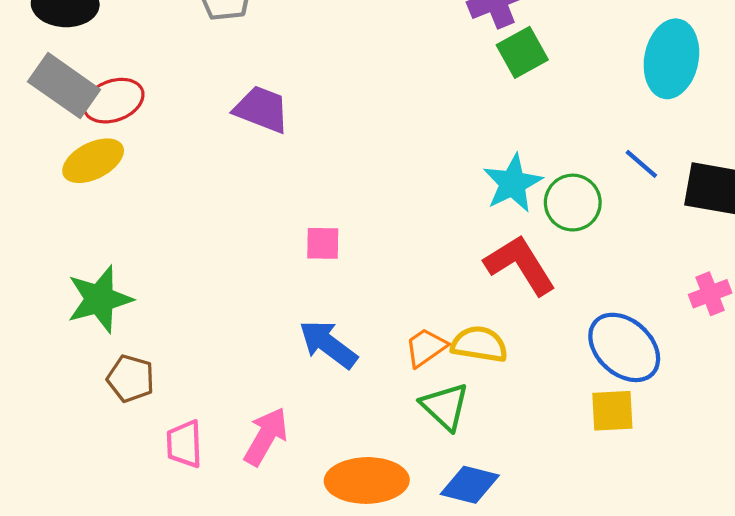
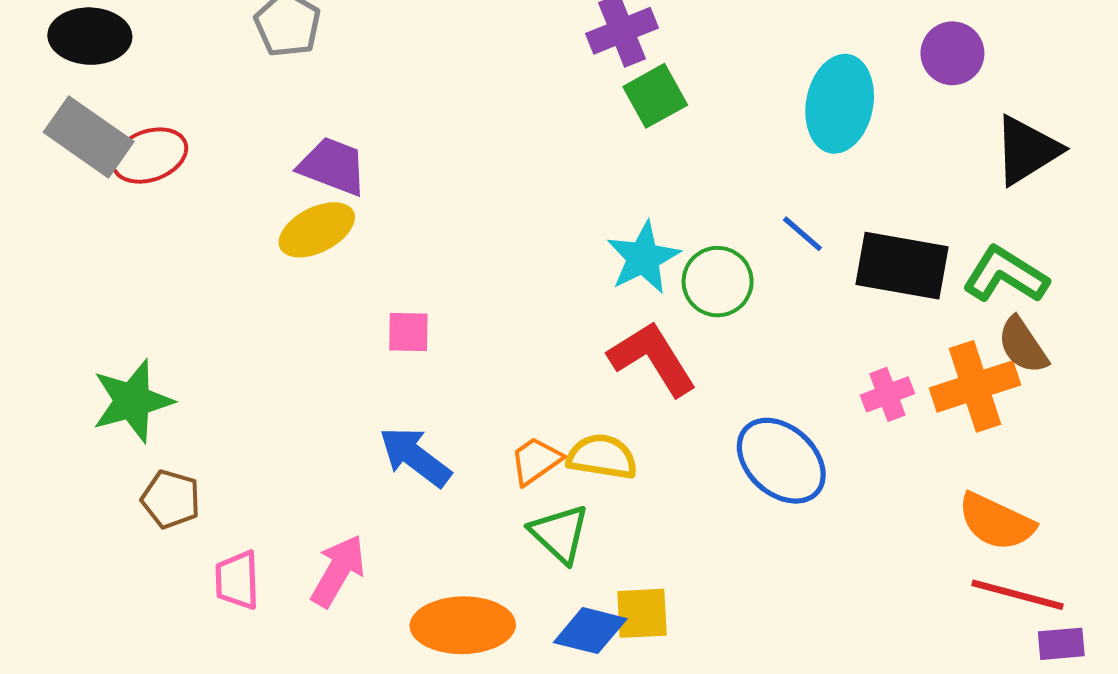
yellow ellipse: (93, 161) -> (317, 230), moved
yellow square: (612, 411) -> (642, 613), moved

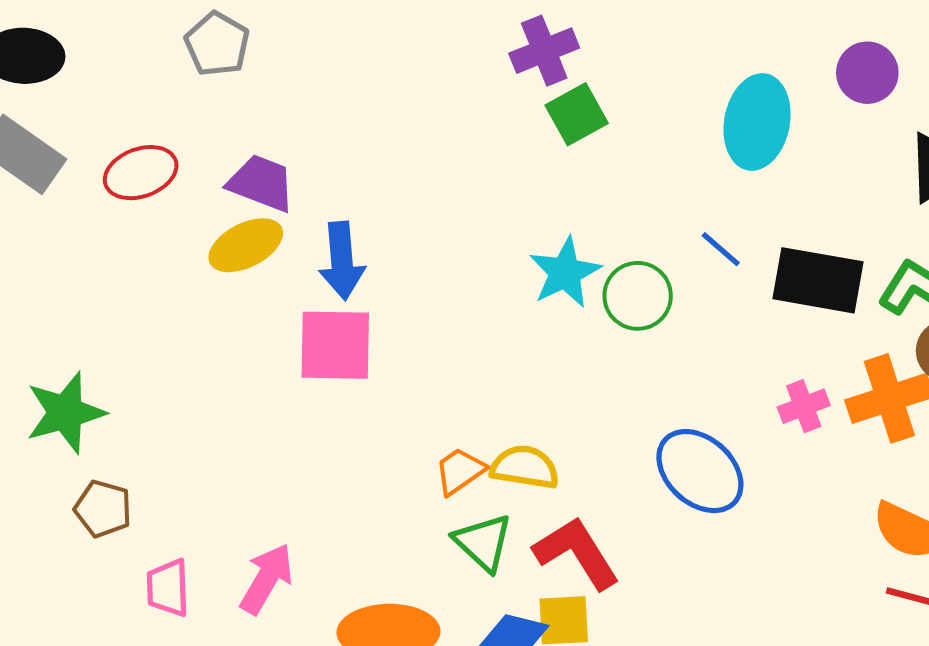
red ellipse: (150, 156) -> (141, 173), moved
pink square: (408, 332) -> (335, 345), size x1.8
red L-shape: (653, 359) -> (577, 553), moved
blue arrow: (415, 457) -> (342, 261), moved, turned -132

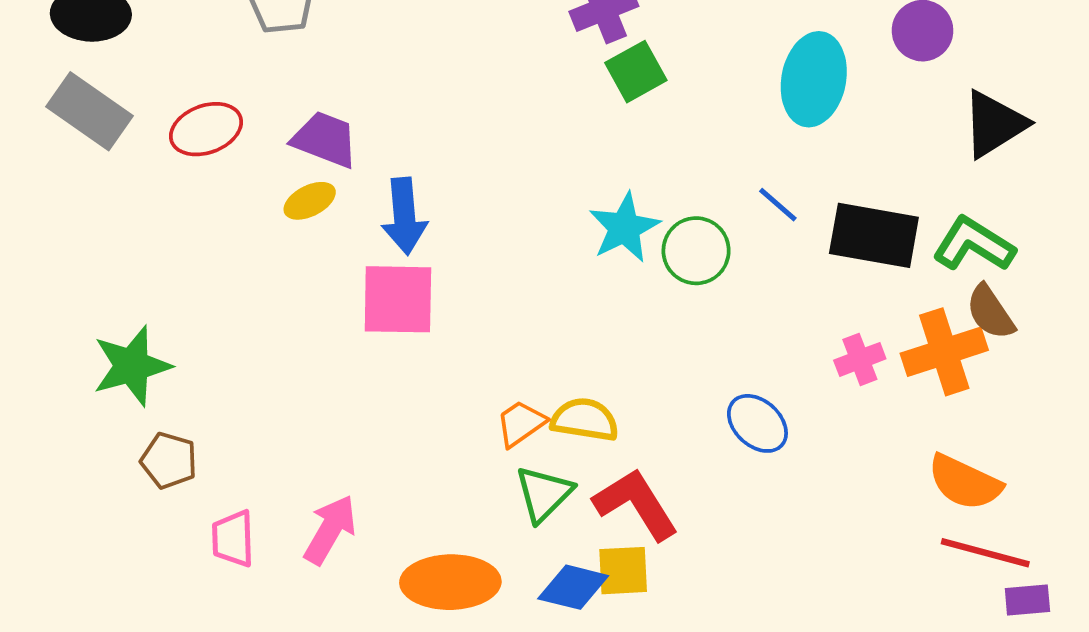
yellow ellipse: (246, 245) -> (310, 201), size x0.7
blue ellipse: (700, 471) -> (757, 423), size x0.7
green triangle: (483, 542) -> (544, 494), turned 32

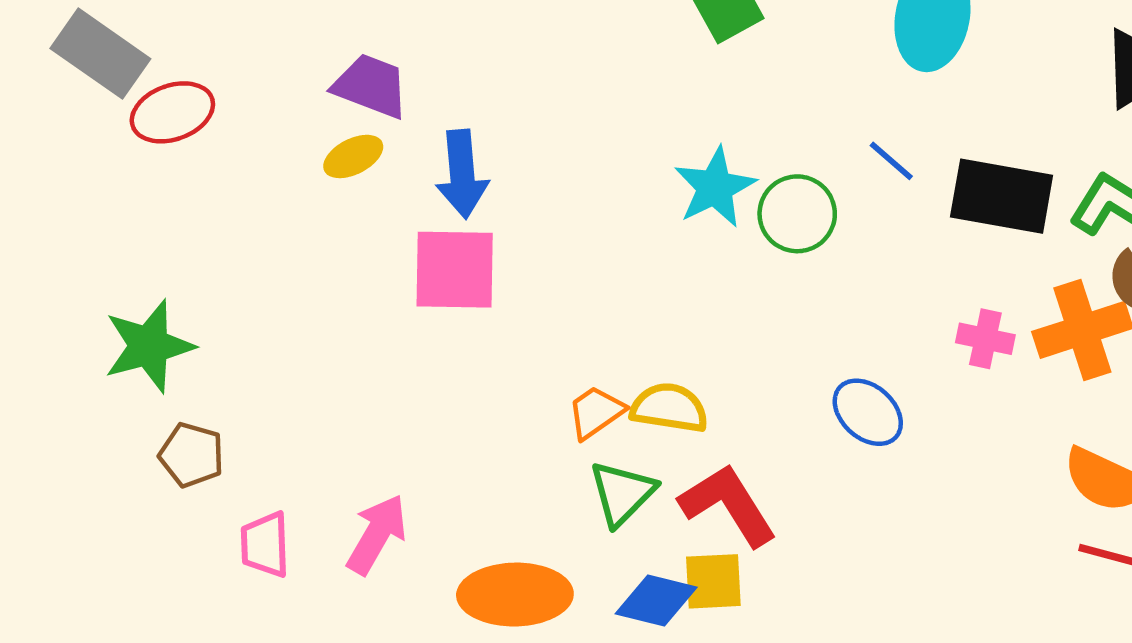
red ellipse: (206, 129) -> (172, 112), moved
pink cross: (860, 359) -> (985, 339), turned 33

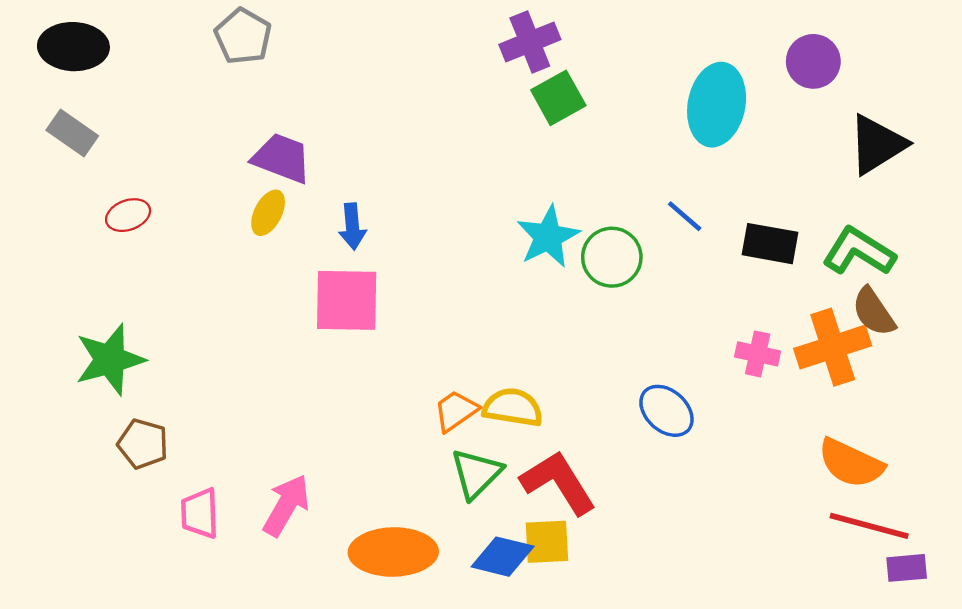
gray rectangle: (100, 54) -> (72, 133), size x0.7
red ellipse: (172, 112) -> (128, 215), moved, size x0.7
yellow ellipse: (353, 156) -> (268, 213), turned -36
blue arrow: (462, 174) -> (352, 226), size x0.7
black rectangle: (1002, 196) -> (770, 244), size x0.7

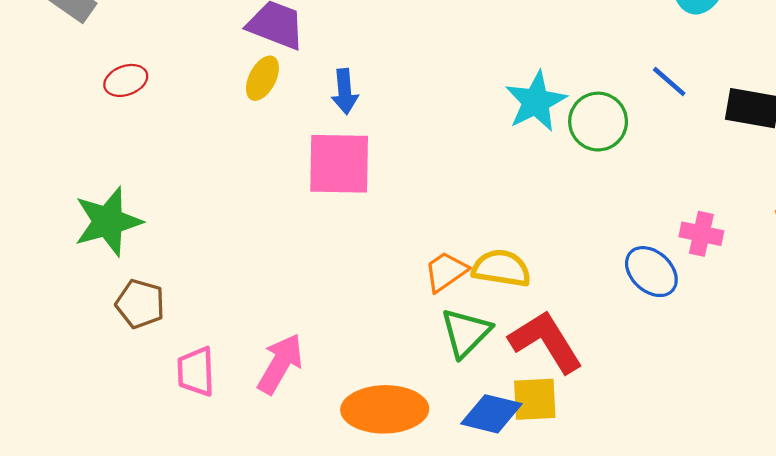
pink cross: (758, 354) -> (701, 234), moved

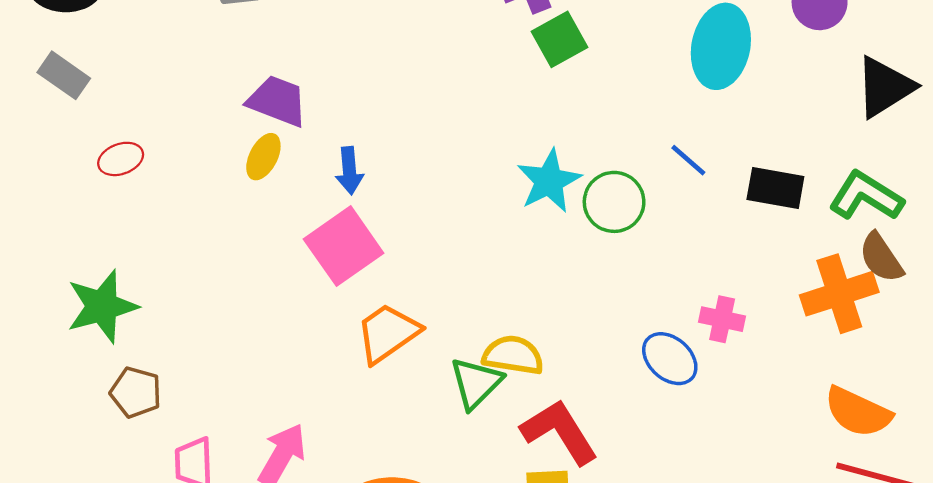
pink square: (339, 164) -> (344, 246), turned -36
orange trapezoid: (446, 272) -> (388, 333), moved, size x1.4
green triangle: (466, 333) -> (476, 383), moved

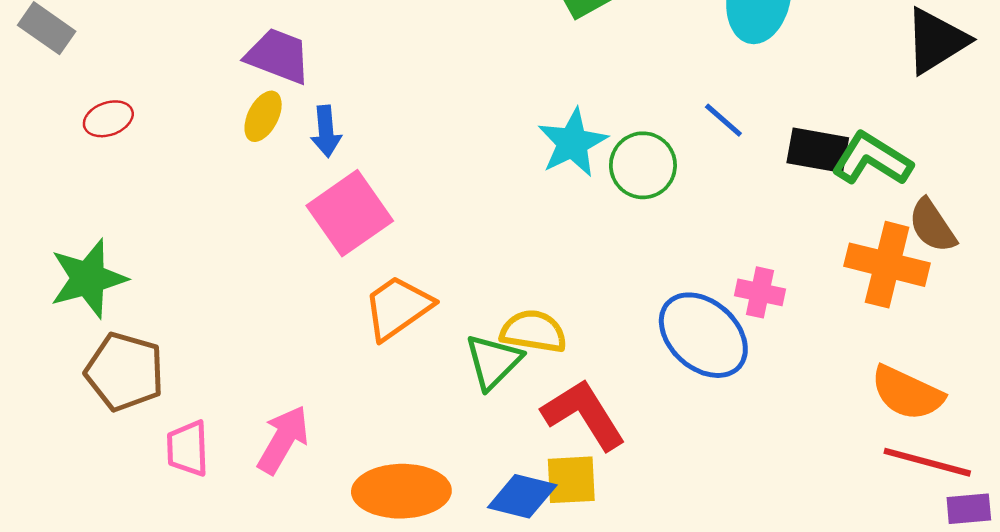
blue arrow: (349, 171) -> (326, 131), moved
green L-shape: (866, 196) -> (872, 159), moved
orange cross: (839, 294) -> (887, 265), turned 32
blue ellipse: (670, 359) -> (703, 335), size x1.5
brown pentagon: (136, 392) -> (125, 372), size x1.4

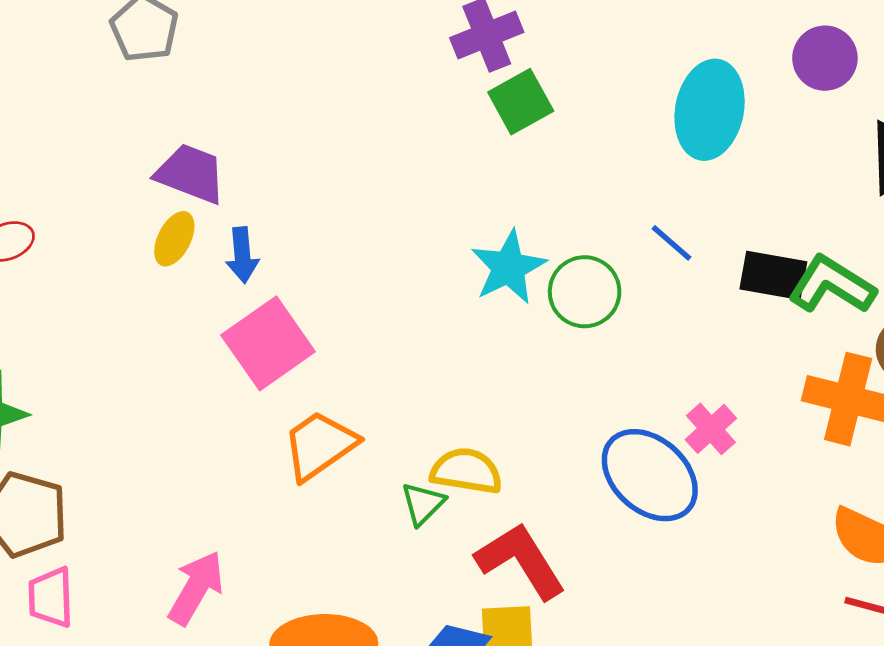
pink cross: (760, 292) -> (711, 429), turned 36
green triangle: (493, 362) -> (423, 504), size x0.7
pink trapezoid: (188, 448) -> (51, 597), moved

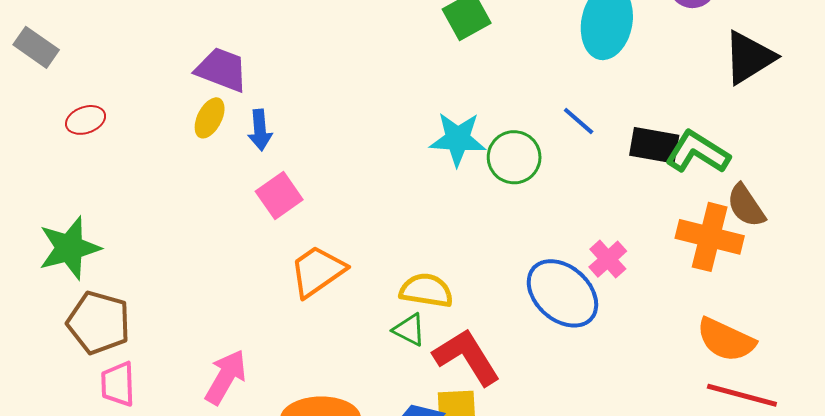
cyan star: (508, 267) -> (458, 139), turned 30
pink square: (268, 343) -> (279, 196), size x0.7
green triangle: (423, 504) -> (409, 330), moved, turned -48

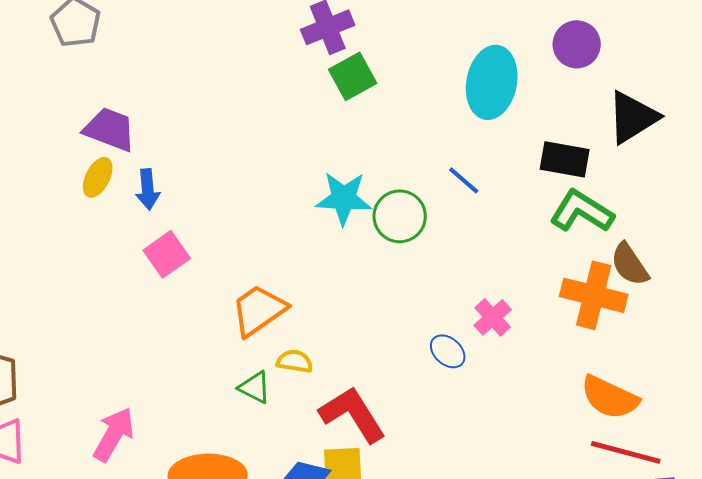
black rectangle: (654, 145) -> (565, 159), moved
orange trapezoid: (317, 271) -> (259, 310), moved
yellow semicircle: (426, 290) -> (295, 361), moved, size x0.7
blue ellipse: (562, 293) -> (448, 351), size x0.5
green triangle: (409, 330) -> (255, 387), moved

